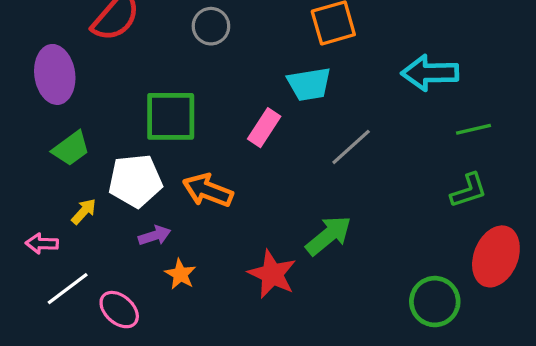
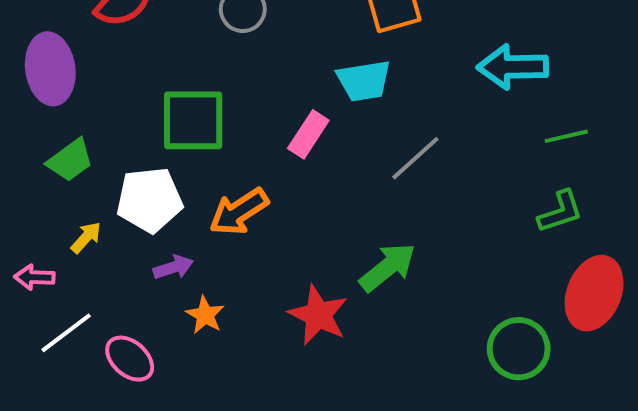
orange arrow: (208, 190) -> (239, 212), turned -54

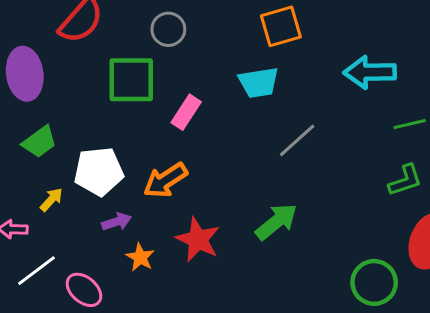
green square: (193, 120) -> (131, 80), moved
pink rectangle: (308, 134) -> (186, 112), moved
red star: (318, 315) -> (198, 240), moved

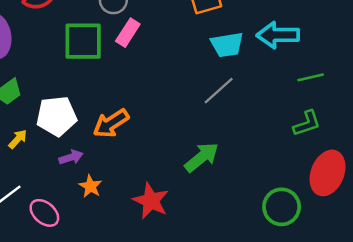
cyan trapezoid: (259, 83) -> (227, 45), moved
pink rectangle: (186, 112) -> (128, 33), moved
red star: (198, 240) -> (151, 201), moved

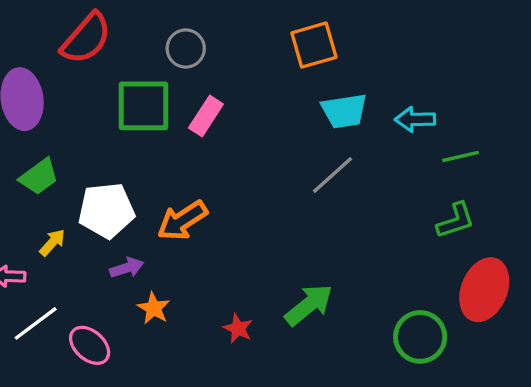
pink rectangle: (128, 33) -> (206, 116), moved
cyan arrow: (278, 35) -> (415, 119), moved, size x0.7
green arrow: (202, 157) -> (309, 305), moved
red star: (151, 201) -> (238, 328), size x0.6

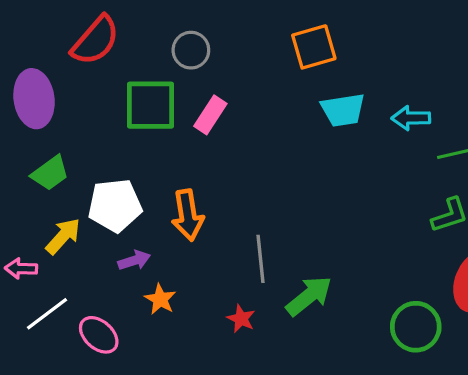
gray line: (332, 175) -> (260, 259), moved, turned -54
orange arrow: (182, 221) -> (188, 215), turned -66
yellow arrow: (52, 242) -> (63, 236), size x1.4

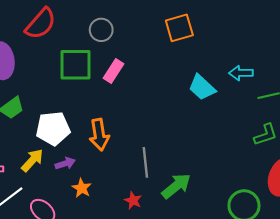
cyan trapezoid: (343, 110) -> (202, 87), moved, turned 52
yellow arrow: (63, 236) -> (32, 160), moved

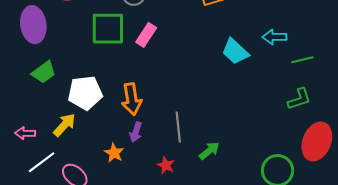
purple arrow: (65, 163) -> (136, 132), moved, turned 126
green arrow: (176, 186) -> (209, 151), size x0.7

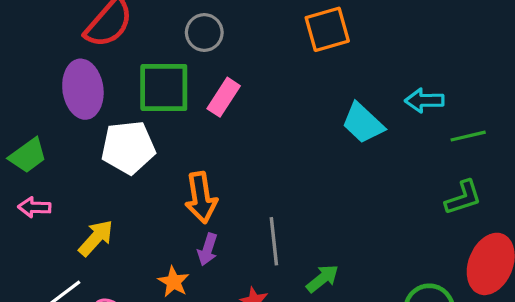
purple ellipse: (33, 25) -> (83, 89), moved
green trapezoid: (44, 72) -> (28, 155), moved
white pentagon: (85, 93) -> (128, 147), moved
pink arrow: (25, 133) -> (34, 207), moved

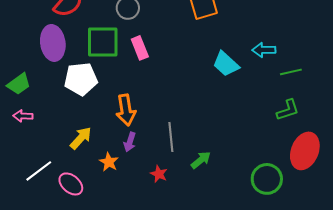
pink rectangle: (224, 97) -> (140, 48), turned -55
yellow arrow: (96, 238) -> (81, 138), moved

